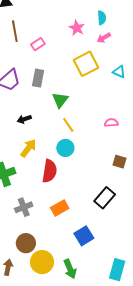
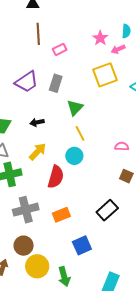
pink arrow: (104, 38) -> (118, 49), moved
pink semicircle: (111, 123) -> (122, 146), moved
gray cross: (24, 207) -> (26, 210), size x1.4

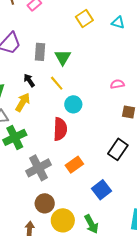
yellow square: (105, 75) -> (84, 19), size x0.7
gray rectangle: (56, 83) -> (40, 52), moved
black arrow: (37, 122) -> (29, 80), turned 80
yellow line: (80, 133) -> (57, 83), moved
yellow arrow: (38, 152) -> (23, 102), moved

